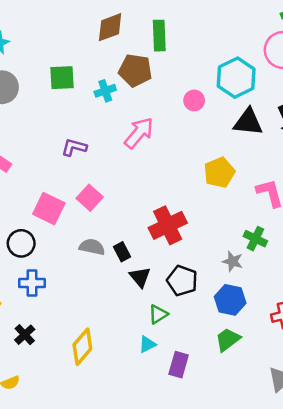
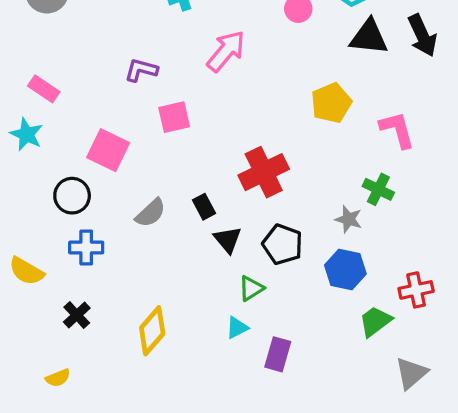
pink square: (90, 198) -> (174, 117), moved, turned 35
gray semicircle: (92, 247) -> (151, 213), moved, turned 125
green trapezoid: (228, 339) -> (375, 321), moved

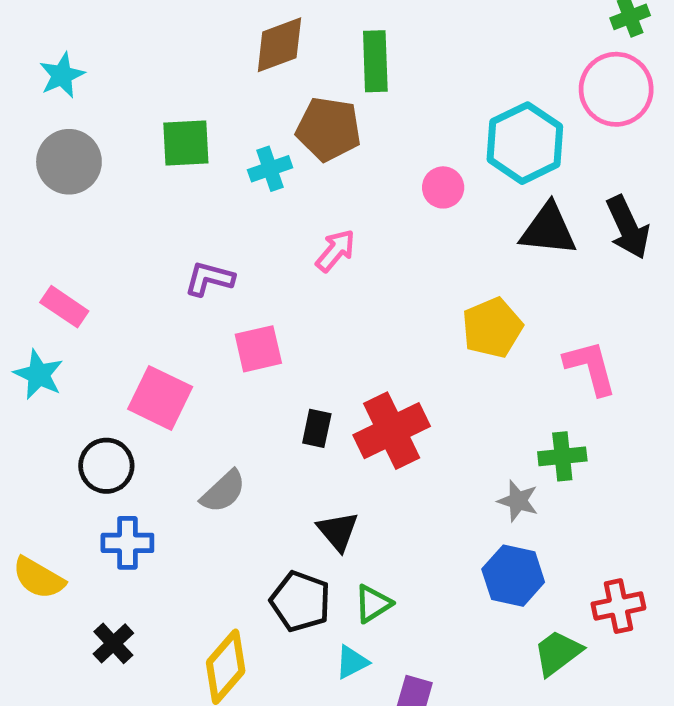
pink arrow: (226, 51) -> (336, 251), size x0.7
green cross: (378, 189) -> (562, 456), turned -32
black rectangle: (204, 207) -> (317, 428), moved, turned 40
black pentagon: (283, 244) -> (300, 601), moved

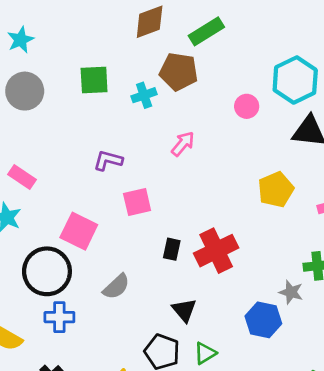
green rectangle: (375, 61) -> (206, 31), turned 60
black circle: (106, 466) -> (47, 271), size x1.5
blue hexagon: (513, 576) -> (263, 320), moved

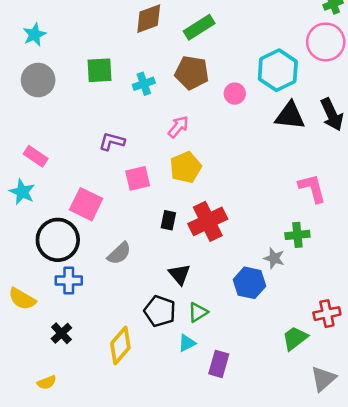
brown pentagon: (179, 72) -> (192, 73), moved
yellow pentagon: (276, 190) -> (186, 167), moved

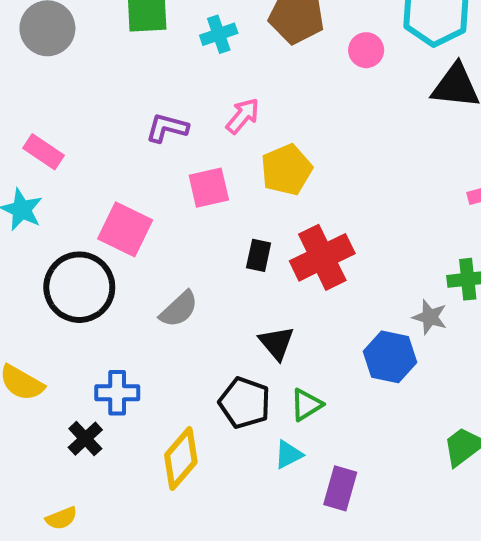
pink arrow: (178, 127) -> (243, 116), moved
blue cross: (69, 280) -> (117, 393), moved

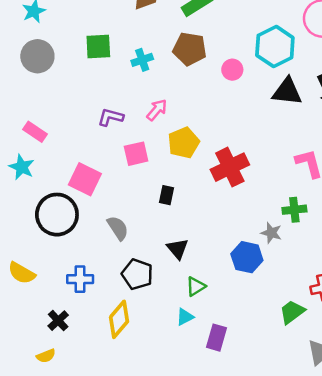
red cross: (322, 257) -> (230, 167), moved
gray semicircle: (179, 309) -> (118, 228), turned -80
black pentagon: (245, 403) -> (137, 274), moved
black cross: (85, 439) -> (58, 321), moved

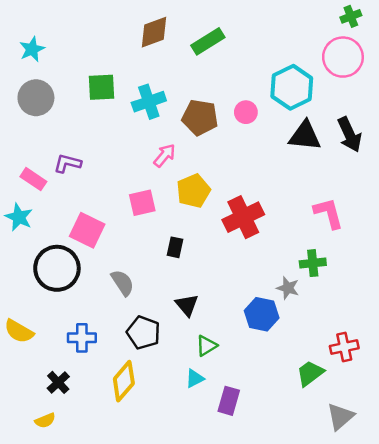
brown pentagon: (190, 49) -> (200, 117), moved
cyan cross: (142, 60) -> (149, 102), size x1.4
purple L-shape: (111, 117) -> (67, 163), moved

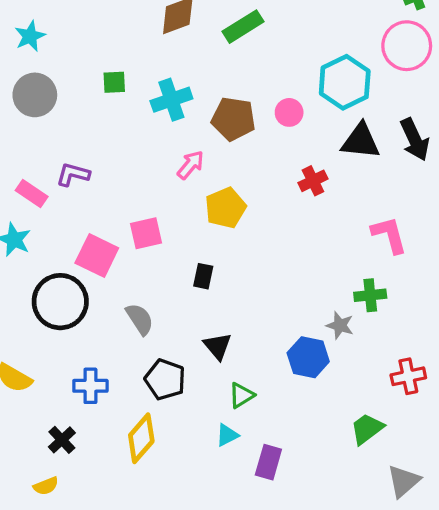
green square: (102, 87) -> (114, 82), size x0.7
pink square: (142, 203) -> (146, 233), moved
red cross: (243, 217) -> (313, 181), moved, size x0.6
red cross: (344, 347) -> (408, 376), moved

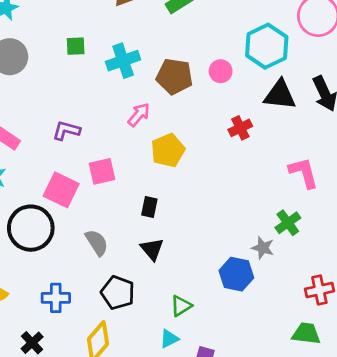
purple L-shape: (73, 174) -> (66, 131), moved
green cross: (370, 295) -> (288, 223), turned -30
black triangle: (218, 346) -> (152, 249), moved
green trapezoid: (367, 429) -> (306, 334), moved, turned 44

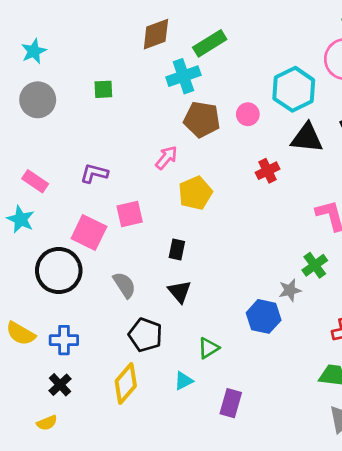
cyan cross: (123, 61) -> (183, 76), moved
gray star: (263, 248) -> (290, 290), turned -30
blue cross: (56, 298) -> (64, 340), moved
cyan triangle: (169, 339) -> (183, 381), moved

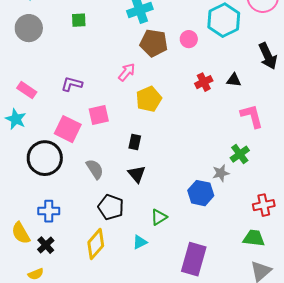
black triangle: (307, 138) -> (234, 80), moved, size x0.6
yellow semicircle: (21, 334) -> (21, 233), moved, turned 30
purple rectangle: (231, 403) -> (194, 259), moved, size x1.5

